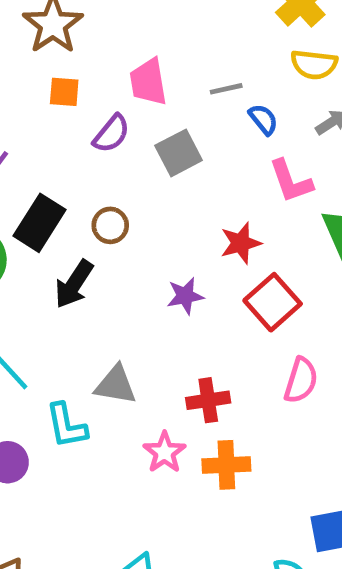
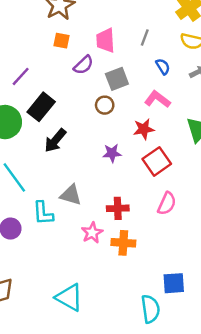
gray line: (226, 89) -> (145, 38), moved, turned -63
pink L-shape: (291, 181) -> (157, 99), moved, turned 140
brown circle: (110, 225) -> (105, 105), moved

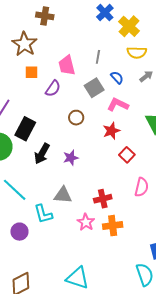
gray square: (117, 79) -> (94, 88), moved
purple star: (112, 153) -> (71, 158), moved
red square: (157, 161) -> (127, 155), size x0.7

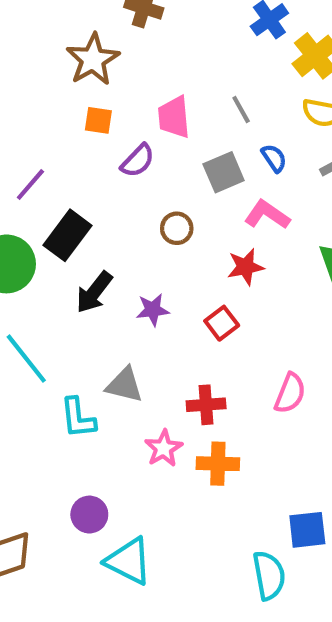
gray line: (98, 57) -> (241, 110), turned -48
red square: (127, 155) -> (222, 323), moved
purple circle: (19, 232) -> (89, 515), moved

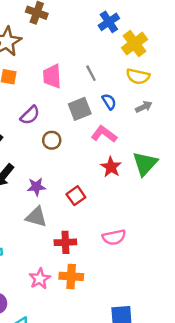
purple semicircle: (138, 161) -> (30, 115), moved
red star: (245, 267) -> (111, 167), moved, turned -30
gray triangle: (124, 385) -> (36, 217), moved
pink semicircle: (290, 393) -> (114, 237), turned 55
pink star: (164, 448) -> (40, 279), moved

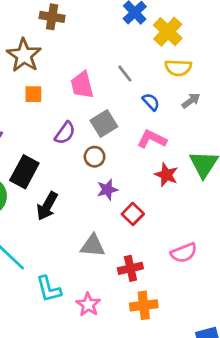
gray square: (80, 109) -> (104, 124), moved
purple star: (36, 187) -> (107, 190), moved
pink star: (40, 279) -> (88, 305), moved

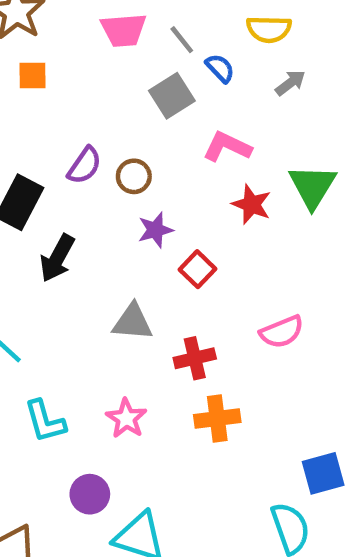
pink trapezoid: (82, 85) -> (124, 30), moved, turned -80
blue semicircle: (151, 102) -> (220, 68), moved
gray square: (104, 124) -> (172, 96), moved
purple semicircle: (65, 133) -> (84, 165), moved
cyan L-shape: (49, 289) -> (45, 421), moved

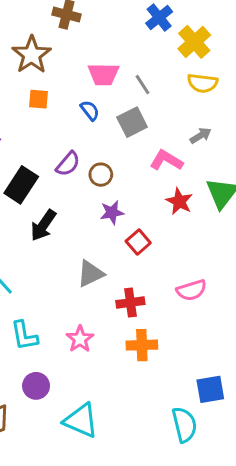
blue semicircle: (220, 68) -> (90, 110), moved
gray arrow: (290, 83) -> (201, 136), moved
gray triangle: (133, 322) -> (90, 274), turned -36
purple circle: (90, 494) -> (36, 386), moved

